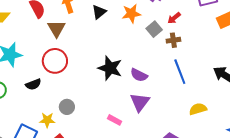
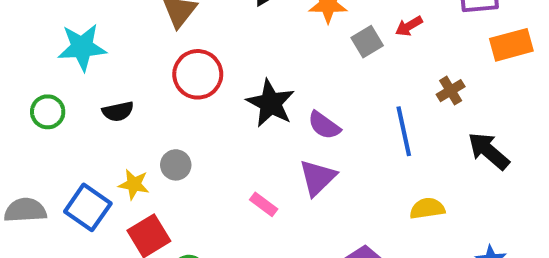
brown cross: (173, 40) -> (451, 91), moved, turned -32
red circle: (55, 61) -> (198, 74), moved

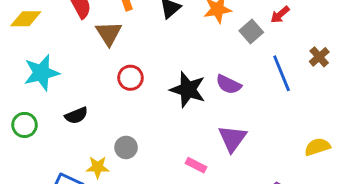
red circle: (198, 74) -> (130, 78), size x0.7
purple semicircle: (324, 125) -> (228, 84), moved
blue line: (404, 131) -> (282, 73), moved

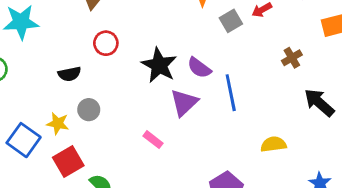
blue line: (282, 73) -> (231, 93), moved
black semicircle: (76, 115) -> (69, 74), moved
purple triangle: (232, 138) -> (184, 103), moved

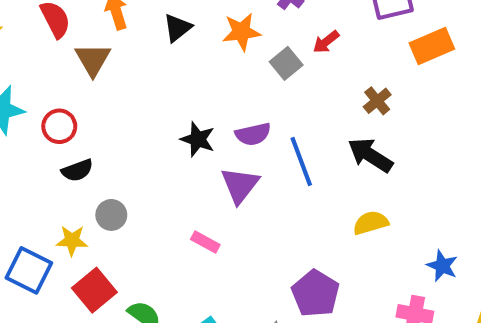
red circle: (106, 43) -> (59, 126), moved
black star: (159, 65) -> (198, 139), size x0.7
purple semicircle: (199, 68) -> (253, 134), turned -40
black arrow: (319, 103) -> (370, 155), moved

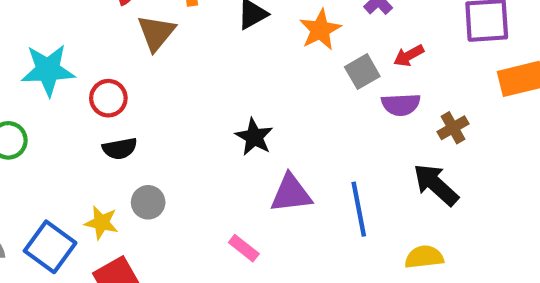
orange star: (241, 32) -> (320, 30), turned -30
purple semicircle: (253, 134) -> (401, 105), moved
blue line: (301, 162) -> (359, 209), moved
purple triangle: (240, 185) -> (291, 193), turned 36

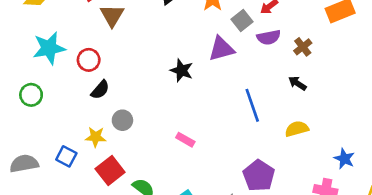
black semicircle: (120, 149) -> (100, 90), turned -30
black arrow: (436, 185) -> (297, 83), size x0.6
purple triangle: (291, 193) -> (221, 49), moved
blue square: (50, 247) -> (66, 156), size x0.7

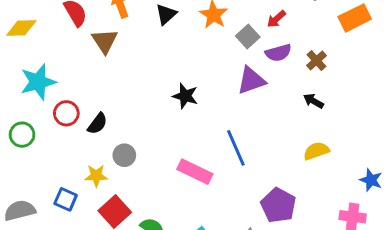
purple triangle: (221, 49) -> (251, 80), moved
red circle: (89, 60) -> (66, 113), moved
blue line: (252, 105) -> (236, 148), moved
pink rectangle: (185, 140) -> (195, 172), size x1.6

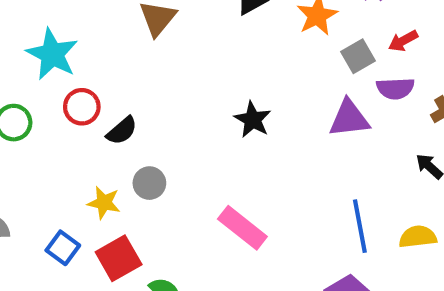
cyan star: (38, 82) -> (52, 54), turned 30
blue line: (236, 148) -> (360, 226), moved
blue square: (66, 199) -> (63, 248), moved

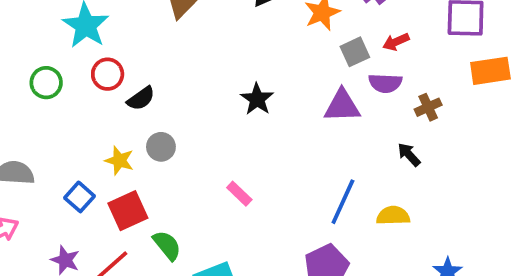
blue line: (360, 226) -> (343, 202), turned 30
pink rectangle: (242, 228) -> (239, 194), size x0.6

